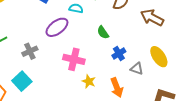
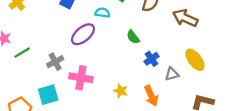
pink cross: (74, 59) -> (81, 78), moved
gray triangle: (137, 69) -> (172, 74), turned -32
cyan square: (22, 81) -> (48, 95), turned 30

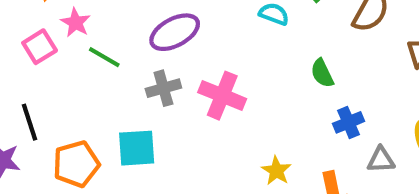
purple ellipse: (83, 34) -> (175, 32), moved
green line: (22, 53) -> (104, 57), turned 49
pink cross: (81, 78) -> (222, 96), moved

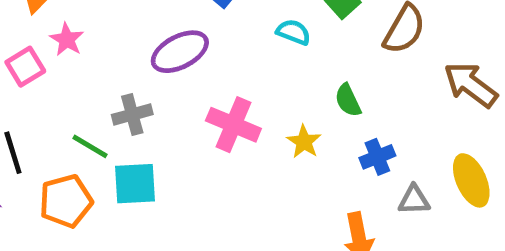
green line: (104, 57) -> (90, 146), moved
gray cross: (163, 88) -> (132, 115), moved
yellow star: (276, 171) -> (304, 142), moved

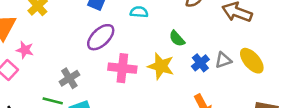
purple ellipse: (180, 52) -> (101, 37), moved
yellow star: (304, 142) -> (161, 66), size x1.5
gray triangle: (414, 200) -> (223, 60), moved

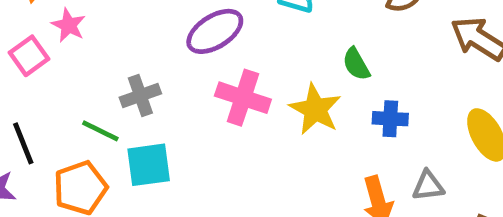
gray triangle: (223, 60) -> (428, 186), moved
blue cross: (200, 63) -> (390, 119), turned 30

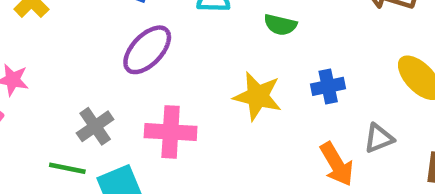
green semicircle: (356, 64) -> (280, 25), moved, turned -32
pink cross: (243, 98) -> (171, 132), moved

